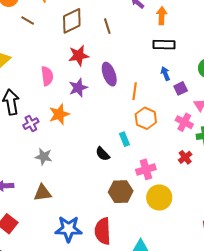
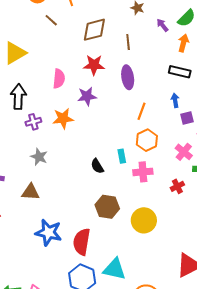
purple ellipse: (109, 74) -> (128, 77), moved
pink cross: (146, 169) -> (143, 172), moved

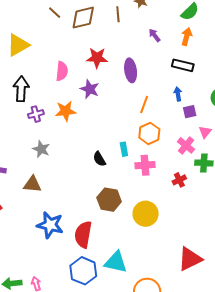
purple arrow: (162, 25) -> (154, 35), moved
brown diamond: (94, 30) -> (83, 18), moved
brown line: (128, 42) -> (118, 14), moved
purple star: (87, 96) -> (90, 89), turned 30

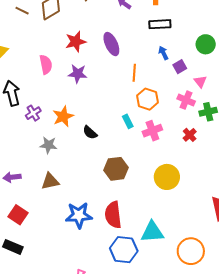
orange star: (66, 111) -> (63, 116), moved
black semicircle: (99, 159) -> (90, 132), moved
brown hexagon: (109, 200) -> (116, 169), moved

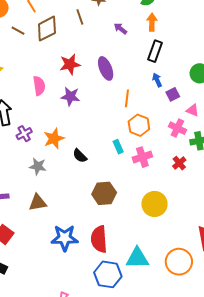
black rectangle: (160, 24) -> (155, 51), turned -70
pink triangle: (200, 82) -> (193, 110), turned -32
orange circle: (191, 251) -> (179, 262), moved

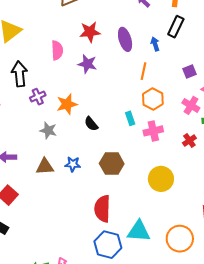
blue arrow: (157, 80) -> (155, 44), moved
blue star: (65, 238) -> (73, 164), moved, size x0.6

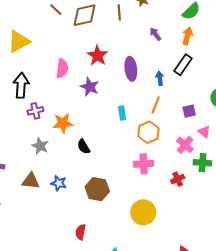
red star: (90, 32) -> (97, 56), turned 30
orange line: (143, 71) -> (156, 105), moved
cyan rectangle: (130, 118) -> (122, 113), moved
red semicircle: (102, 209) -> (81, 232), size x0.6

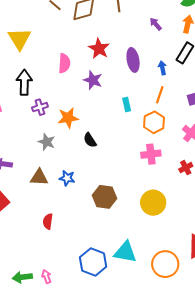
yellow triangle: (19, 42) -> (20, 39), turned -30
brown hexagon: (97, 189) -> (105, 197), moved
red semicircle: (81, 232) -> (48, 221), moved

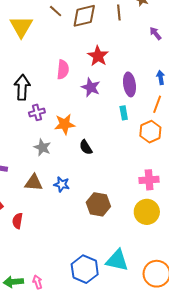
yellow triangle: (20, 39) -> (21, 27), moved
purple ellipse: (133, 60) -> (129, 84), moved
pink cross: (151, 154) -> (149, 180), moved
red semicircle: (48, 221) -> (17, 221), moved

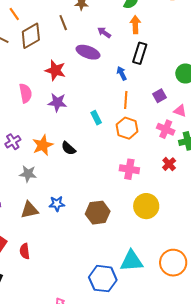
purple ellipse: (129, 84) -> (88, 52), moved, turned -45
black semicircle: (86, 147) -> (68, 148), moved
pink cross: (149, 180) -> (129, 169), moved, turned 30

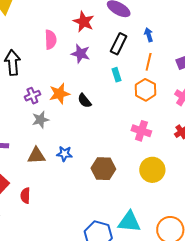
black rectangle: (140, 53) -> (119, 44), moved
purple cross: (13, 142) -> (32, 96), moved
gray star: (28, 174) -> (40, 120), turned -30

